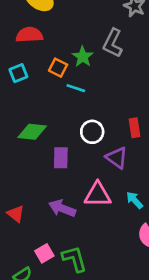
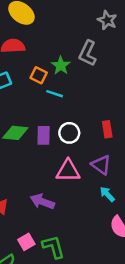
purple rectangle: (61, 158) -> (44, 135), moved
purple triangle: (117, 158) -> (101, 165), moved
pink triangle: (98, 195) -> (68, 171), moved

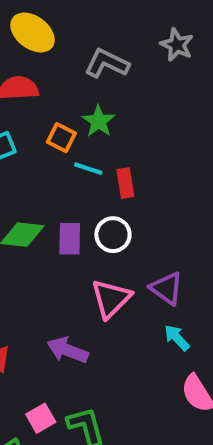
gray L-shape: (88, 53) -> (107, 63), moved, turned 90
red rectangle: (107, 129) -> (125, 183), moved
pink triangle: (68, 171) -> (111, 299), turned -45

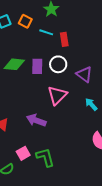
orange square: (61, 138) -> (25, 21), moved
purple triangle: (167, 288) -> (84, 74), moved
cyan arrow: (177, 338) -> (91, 104), moved

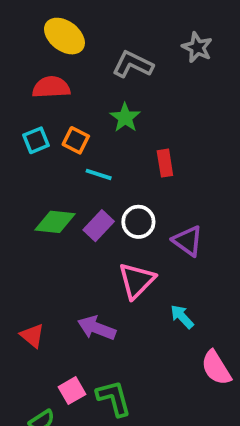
cyan line: (46, 32) -> (99, 174), moved
red rectangle: (64, 39) -> (165, 163), moved
purple rectangle: (37, 66) -> (99, 226), turned 42
cyan arrow: (91, 104) -> (182, 317), moved

